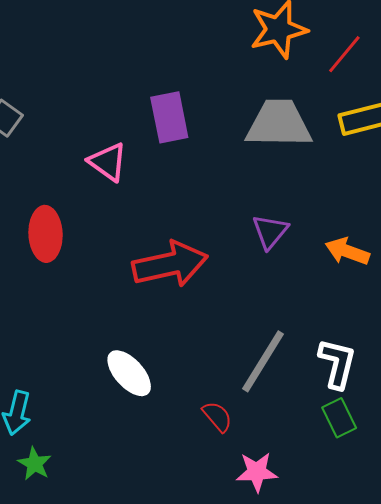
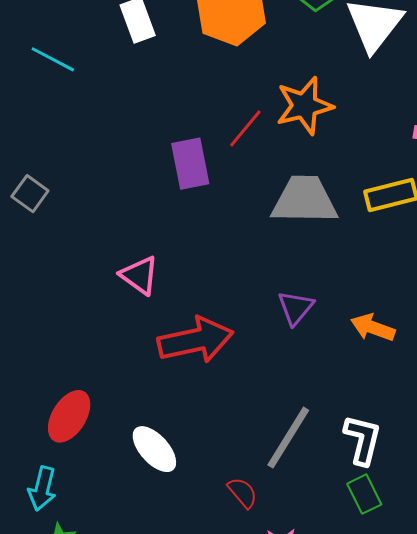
red line: (344, 54) -> (245, 128), moved
purple rectangle: (169, 117) -> (190, 164), moved
pink triangle: (108, 162) -> (139, 275), moved
red ellipse: (46, 234) -> (69, 416), moved, turned 34

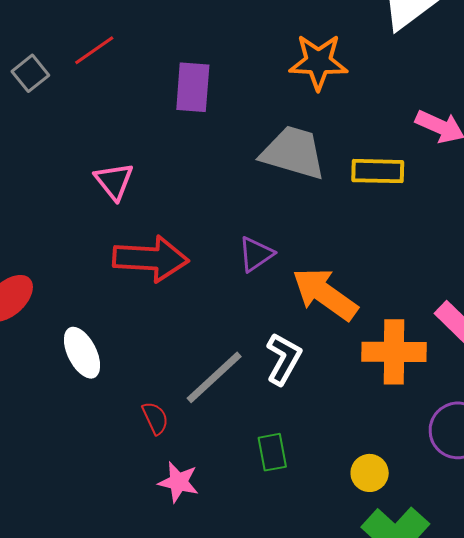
red line: (245, 128) -> (94, 50), moved
orange arrow: (373, 328) -> (325, 294), size x1.6
white L-shape: (363, 440) -> (284, 359), moved

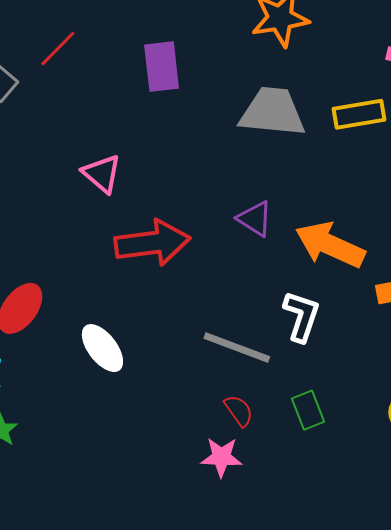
purple triangle: (256, 254) -> (255, 219), turned -42
gray line: (214, 377) -> (237, 348), turned 74
red semicircle: (155, 418) -> (239, 411), moved

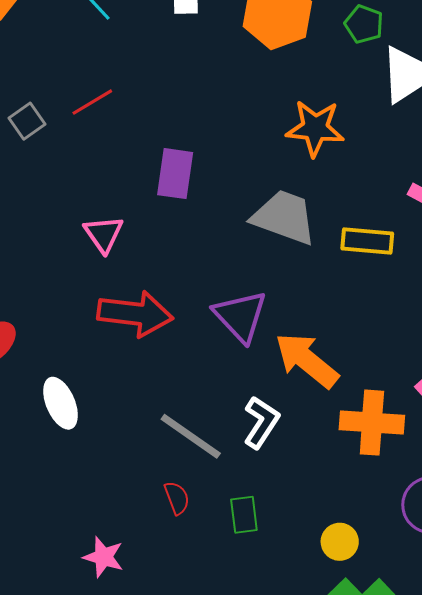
purple rectangle: (162, 67) -> (175, 174), moved
purple triangle: (255, 219) -> (240, 316), size x1.5
pink star: (221, 457) -> (103, 557), moved

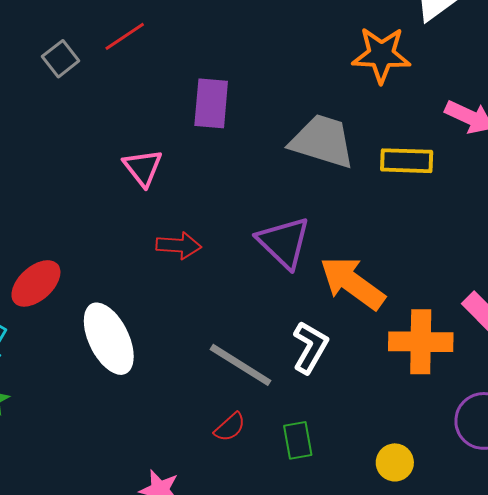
orange star: (315, 128) -> (381, 55), moved
red arrow: (135, 314) -> (179, 246), size x0.6
white ellipse: (61, 403) -> (109, 339), size x1.4
red semicircle: (177, 498) -> (230, 427), turned 72

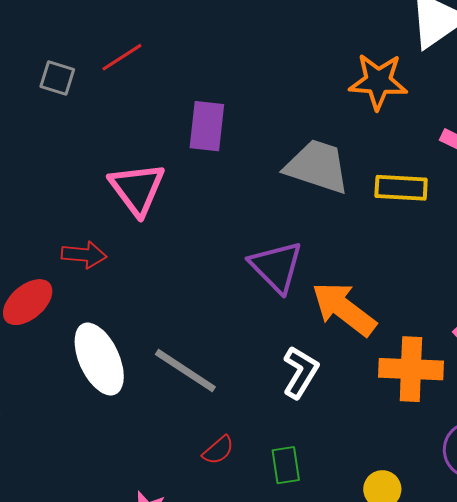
gray square: (61, 59) -> (57, 78), turned -36
pink triangle: (143, 168) -> (137, 189), size x1.4
red arrow: (179, 246) -> (84, 255), moved
gray line: (241, 365) -> (185, 371), moved

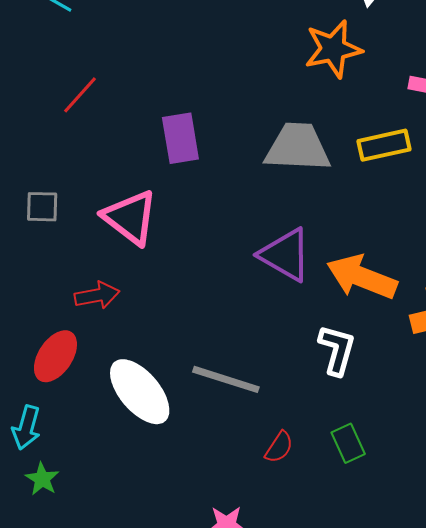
gray square: (57, 78) -> (42, 207), moved

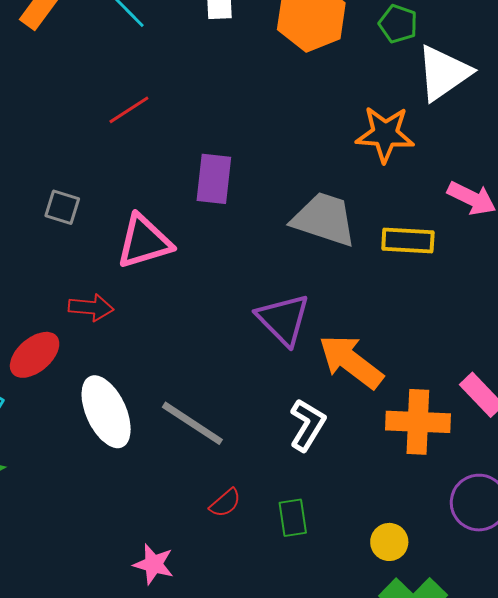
pink triangle: (130, 217) -> (144, 241), turned 50

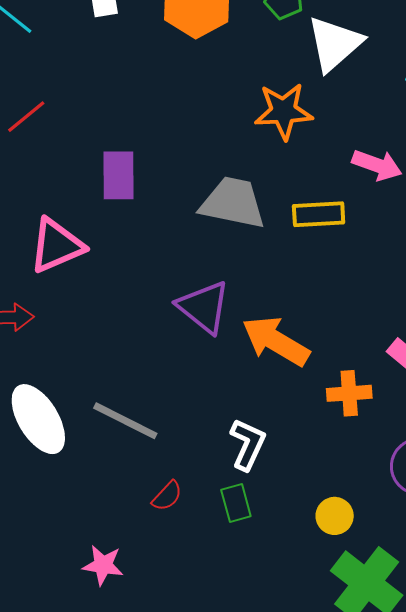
orange cross: (418, 422) -> (349, 393), size x0.7
white L-shape: (307, 425) -> (248, 444), moved

